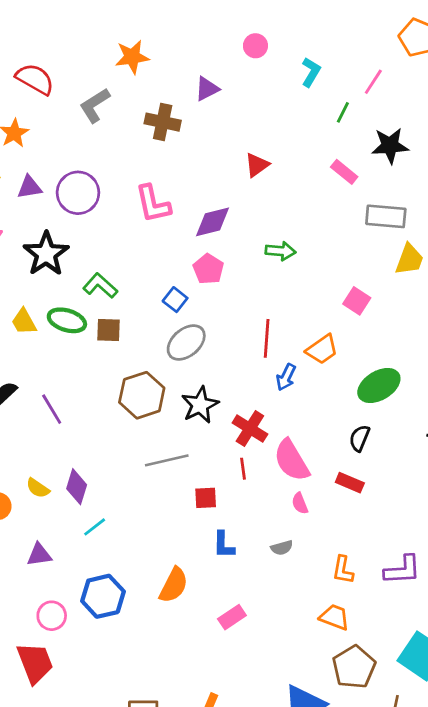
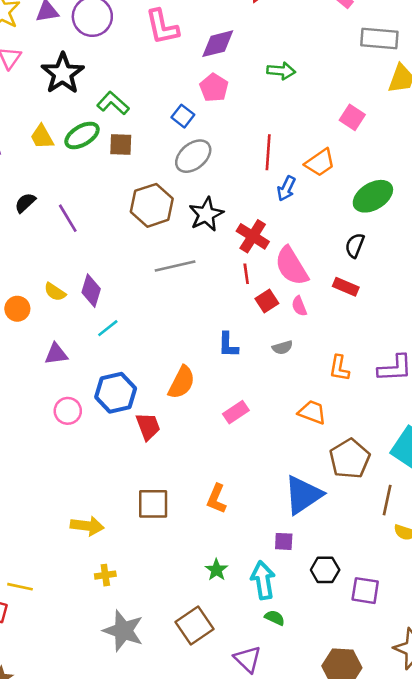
green ellipse: (67, 320) -> (82, 135), turned -48
red square: (206, 498) -> (267, 301), moved, turned -30
orange trapezoid: (335, 617) -> (312, 412), moved
red trapezoid: (35, 663) -> (148, 426), moved, size x0.7

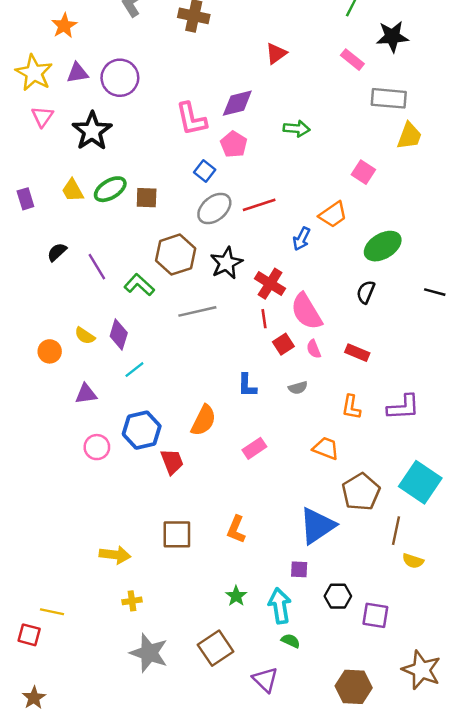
pink L-shape: (162, 27) -> (191, 119), moved
green L-shape: (113, 103) -> (139, 285), moved
red line: (268, 152) -> (259, 205), moved, turned 68
red rectangle: (346, 287) -> (357, 353), moved

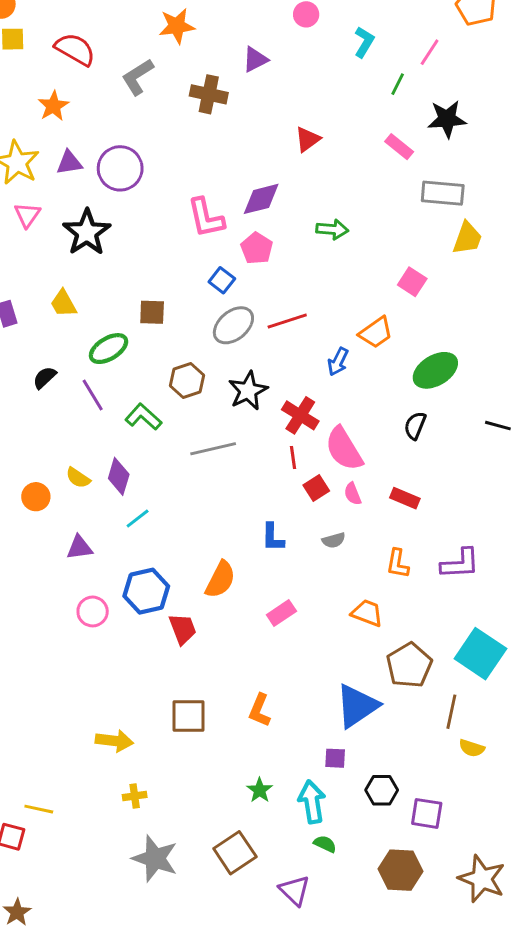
green ellipse: (110, 189) -> (109, 349), moved
brown hexagon: (176, 255) -> (187, 380), size x0.7
brown hexagon: (354, 687) -> (401, 870), moved

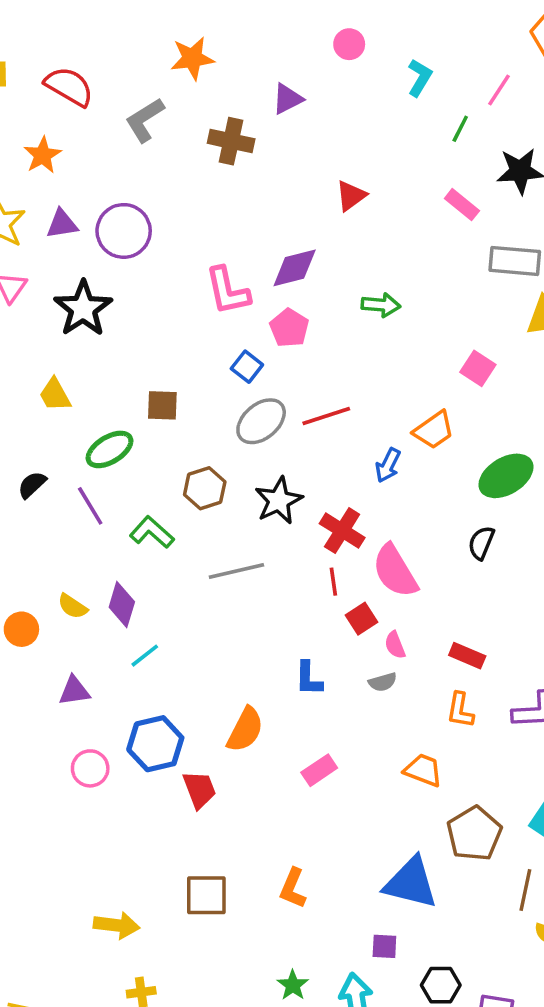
pink semicircle: (353, 494) -> (395, 645), moved
red rectangle: (405, 498) -> (467, 656), moved
blue triangle: (357, 706) -> (411, 883), turned 48

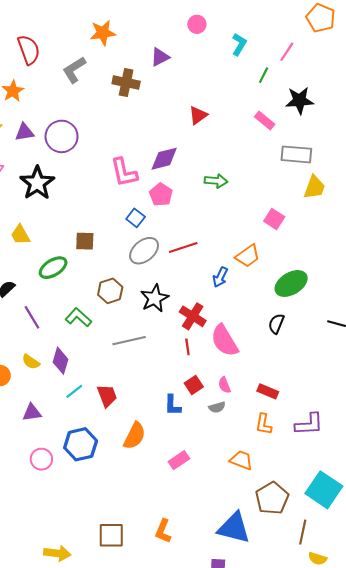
red semicircle: (69, 86) -> (29, 50), turned 40
purple line: (90, 506) -> (32, 317), moved
red square: (361, 619) -> (194, 385), moved
red trapezoid: (199, 790) -> (107, 396), moved

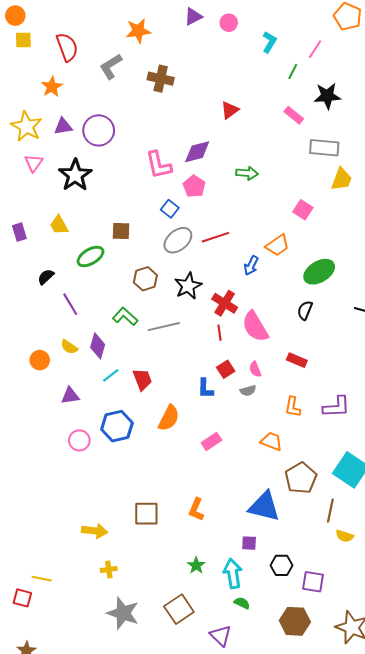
purple triangle: (160, 57) -> (193, 17), moved
green L-shape: (78, 317) -> (125, 316), moved
red rectangle: (268, 391) -> (297, 360), moved

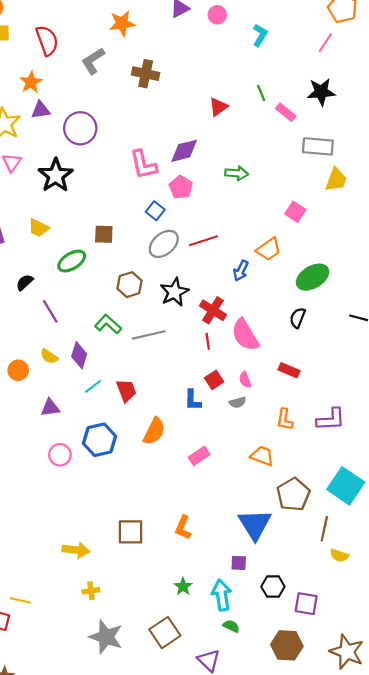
pink line: (315, 49) -> (325, 43), moved
green line: (293, 71) -> (261, 93), moved, turned -49
purple triangle: (63, 126) -> (41, 110), moved
yellow trapezoid: (59, 225) -> (38, 228), turned -35
blue triangle: (264, 506) -> (255, 524), turned 44

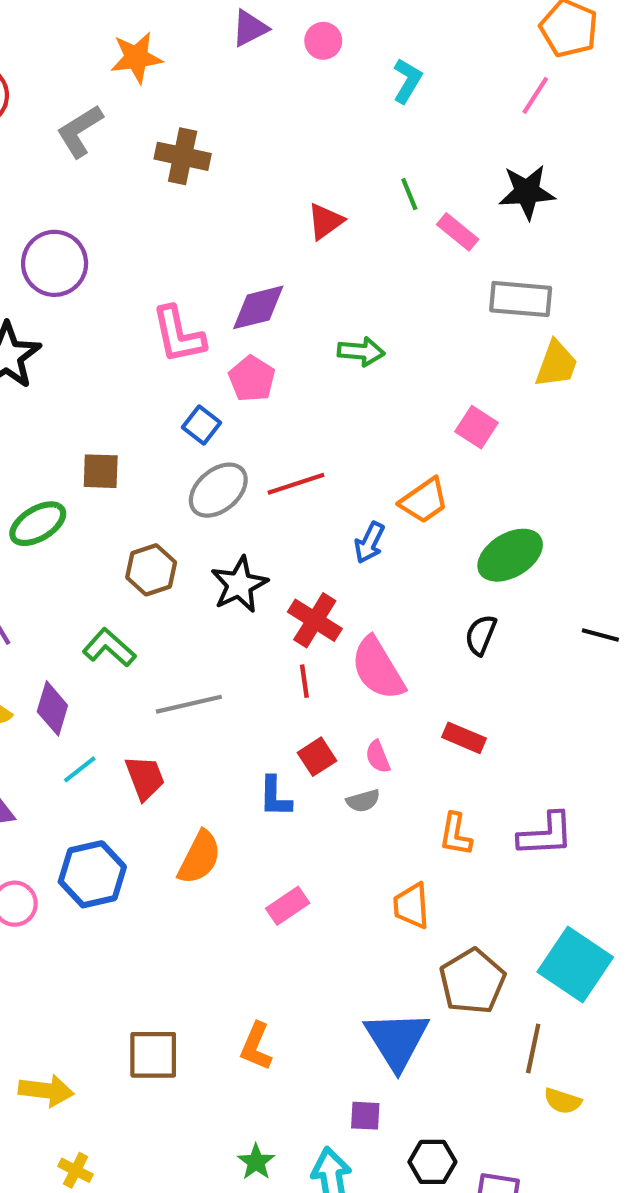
gray line: (149, 335) -> (189, 704), moved
orange trapezoid: (262, 456) -> (411, 906), turned -115
yellow cross: (91, 591) -> (76, 1170), turned 35

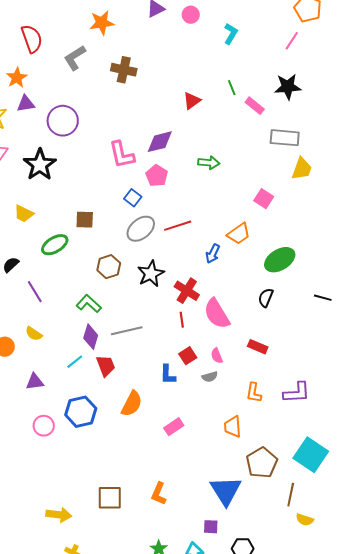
purple diamond: (52, 708) -> (91, 337), moved

